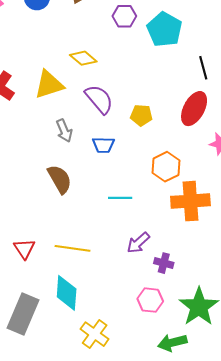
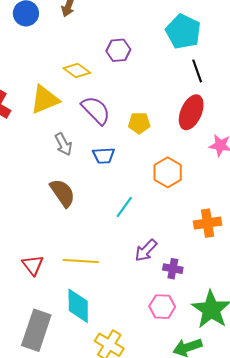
purple hexagon: (124, 16) -> (118, 50), moved
cyan pentagon: (164, 29) -> (183, 32), moved
cyan line: (120, 198) -> (124, 207), turned -50
orange cross: (190, 201) -> (208, 223), moved, size x0.7

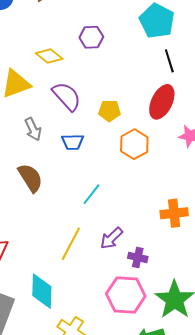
orange hexagon: (168, 172) -> (134, 144), moved
yellow line: (81, 261) -> (71, 244), moved, turned -68
pink hexagon: (162, 307) -> (126, 295), size x1.5

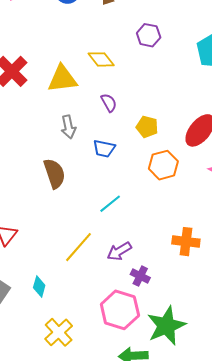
purple hexagon: (91, 37) -> (149, 35), moved
purple semicircle: (67, 96) -> (109, 103), size x0.6
cyan diamond: (42, 291) -> (39, 286), size x0.6

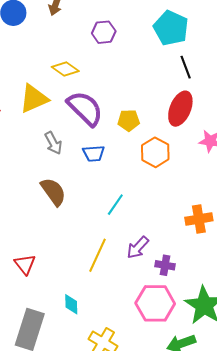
purple semicircle: (109, 103) -> (85, 108), size x2.0

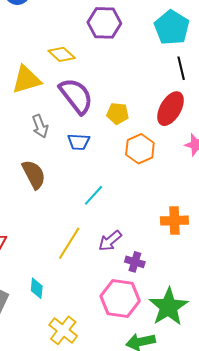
purple hexagon: (104, 32) -> (104, 23), size x1.4

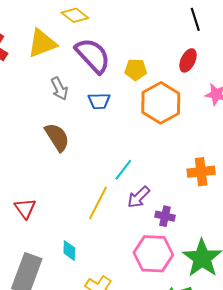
red ellipse: (171, 109) -> (188, 60), size x0.7
orange hexagon: (140, 149) -> (161, 103), size x1.4
cyan line: (93, 195) -> (123, 170), moved

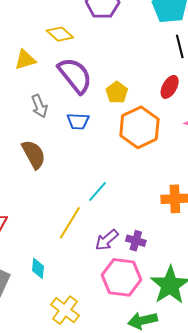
yellow triangle: (42, 43) -> (25, 60), size x0.7
yellow pentagon: (136, 70) -> (117, 92), turned 30
purple arrow: (139, 197) -> (107, 240), moved

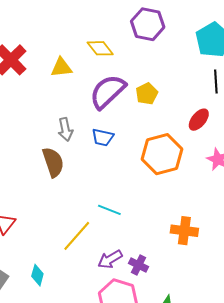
purple semicircle: (75, 75) -> (108, 92), turned -105
yellow pentagon: (117, 92) -> (147, 94), moved
gray arrow: (39, 106) -> (65, 129), moved
cyan line: (97, 191) -> (109, 210), turned 60

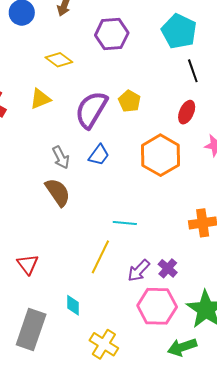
yellow diamond: (100, 48) -> (59, 60), moved
blue trapezoid: (103, 137) -> (99, 155), turned -50
purple cross: (139, 265) -> (168, 268), turned 30

